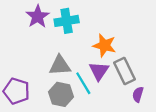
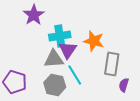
cyan cross: (67, 21) -> (60, 36), moved
purple triangle: (99, 71) -> (68, 50), moved
gray rectangle: (124, 71) -> (112, 64), turned 35

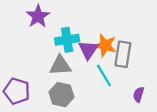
purple triangle: (68, 50) -> (88, 50), moved
gray rectangle: (112, 64) -> (123, 54), moved
cyan line: (75, 75) -> (104, 76), moved

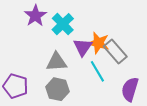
cyan cross: (67, 40) -> (63, 24), moved, turned -35
gray rectangle: (123, 54) -> (115, 51), turned -50
purple semicircle: (139, 95) -> (130, 89), size x1.6

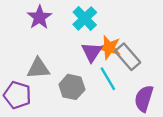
cyan cross: (63, 24) -> (85, 18), moved
gray triangle: (56, 62) -> (38, 68), moved
gray hexagon: (57, 89) -> (72, 87), moved

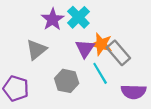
purple star: (39, 17) -> (53, 19), moved
gray triangle: (38, 68) -> (36, 50), moved, turned -35
purple semicircle: (144, 99) -> (133, 92), turned -105

